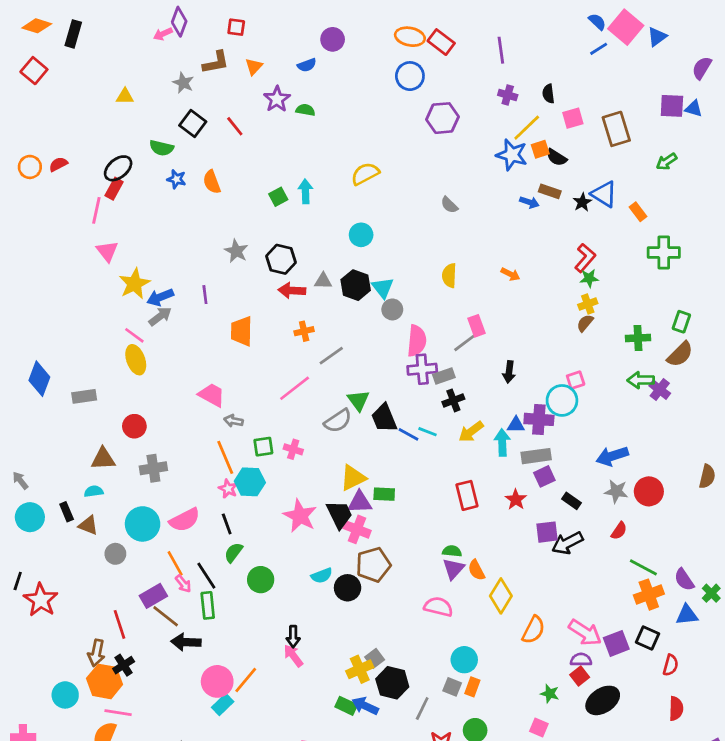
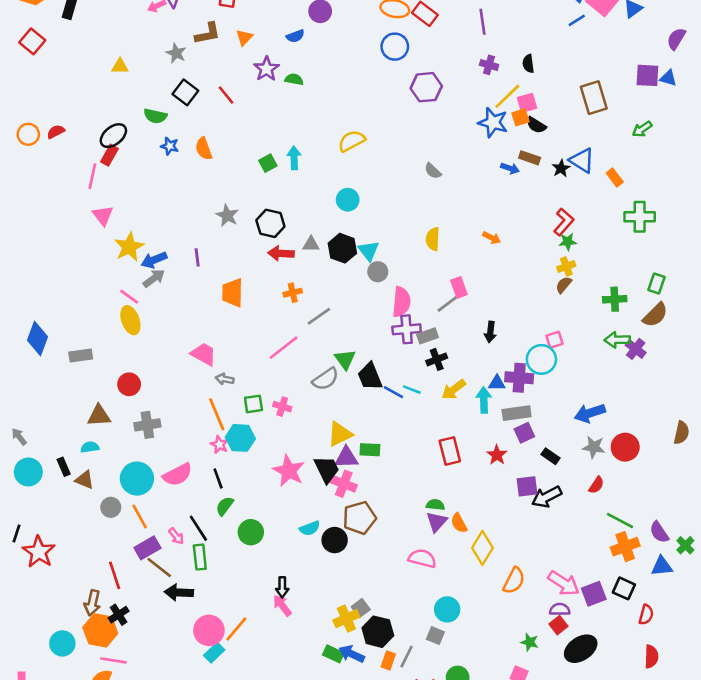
pink square: (573, 118) -> (527, 103), moved
orange line: (175, 563) -> (140, 516), moved
orange rectangle: (472, 687) -> (388, 660), moved

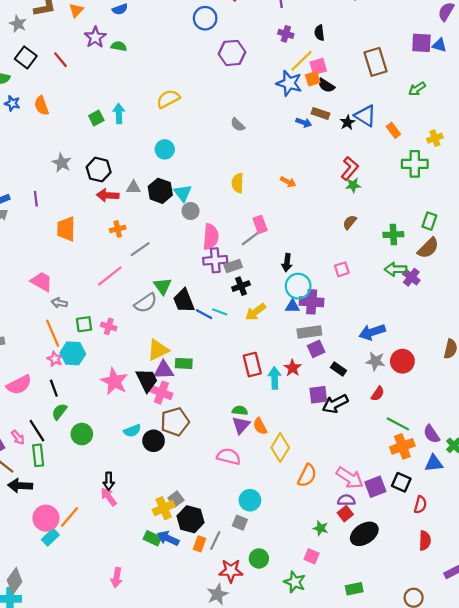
yellow cross: (566, 266) -> (435, 138), moved
cyan circle: (541, 359) -> (298, 286), moved
cyan arrow: (484, 400) -> (275, 378), moved

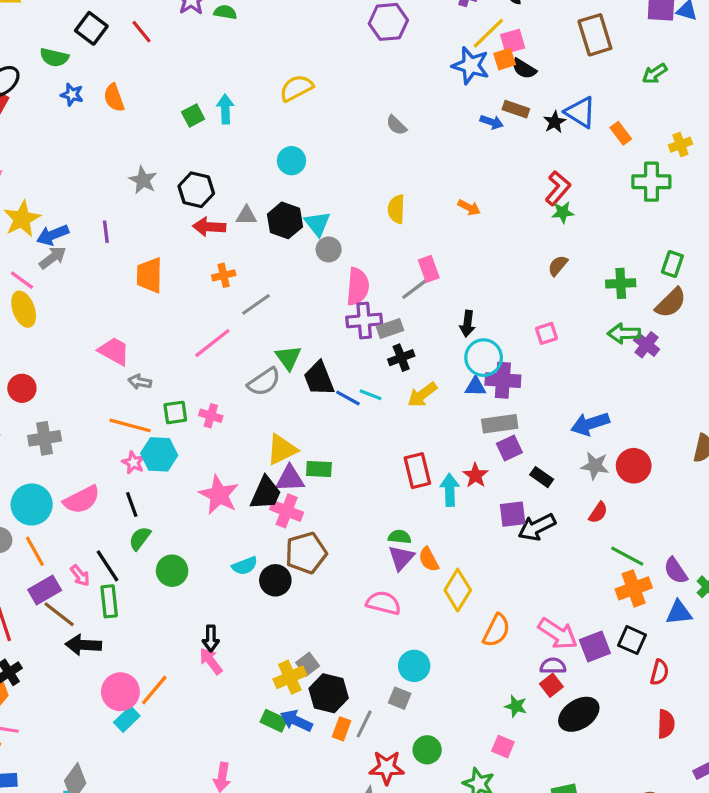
orange line: (53, 333) -> (130, 425), turned -52
black trapezoid: (147, 380) -> (266, 493), turned 50

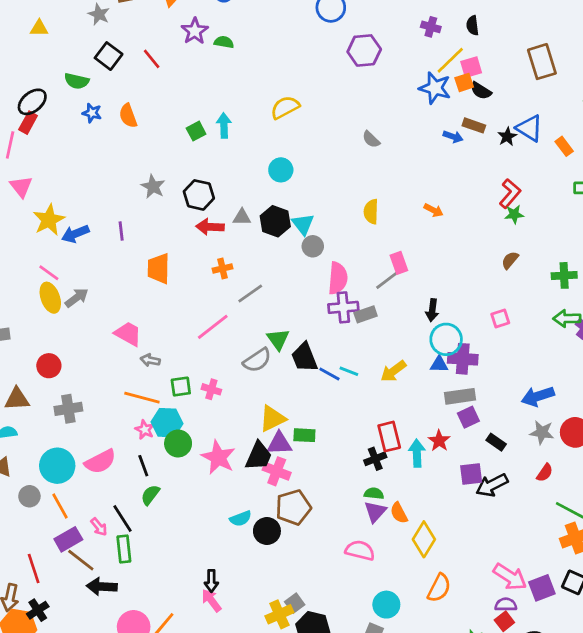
gray arrow: (53, 258) -> (77, 298), moved
black cross: (401, 358) -> (375, 459), moved
green circle: (172, 571) -> (178, 443), moved
orange semicircle: (496, 630) -> (439, 588), moved

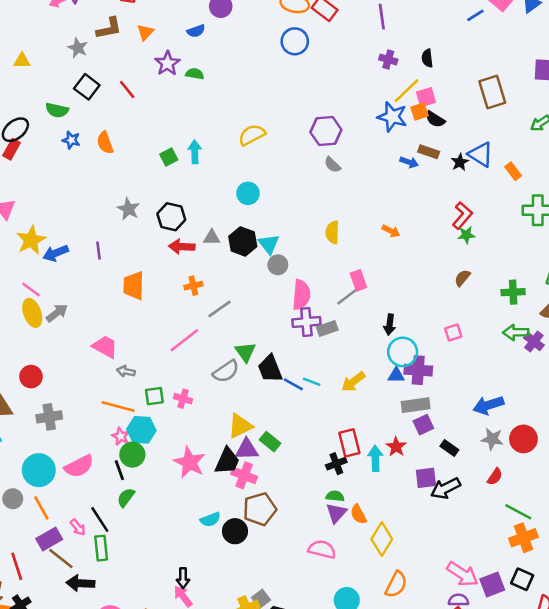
purple hexagon: (364, 50) -> (326, 131), moved
green rectangle: (304, 435) -> (270, 442), turned 36
green circle: (178, 443) -> (132, 455), moved

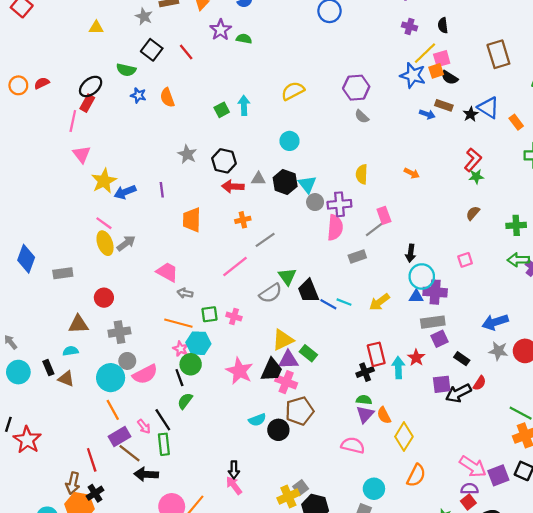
purple cross: (306, 322) -> (339, 204), moved
red semicircle: (495, 477) -> (480, 383), moved
gray circle: (13, 499) -> (127, 361), moved

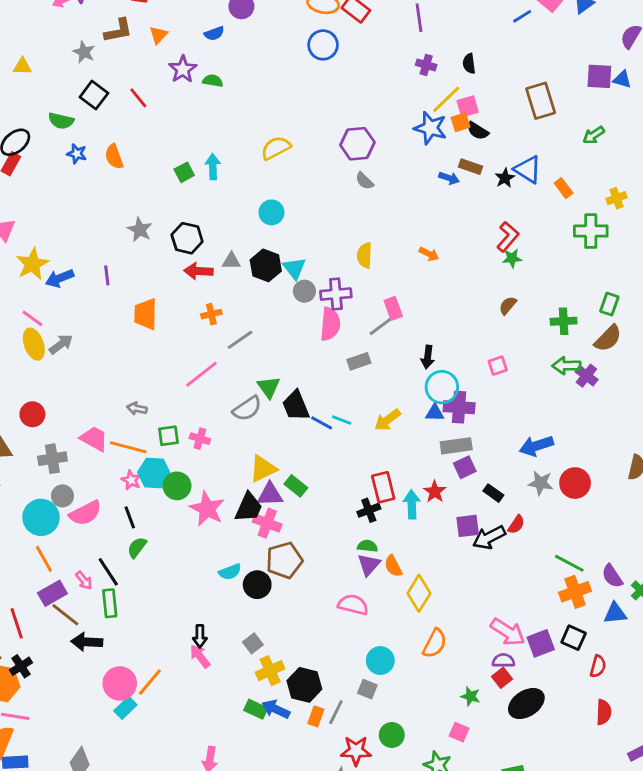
pink trapezoid: (167, 272) -> (94, 439), moved
green circle: (191, 364) -> (177, 486), moved
gray square: (301, 488) -> (253, 643), moved

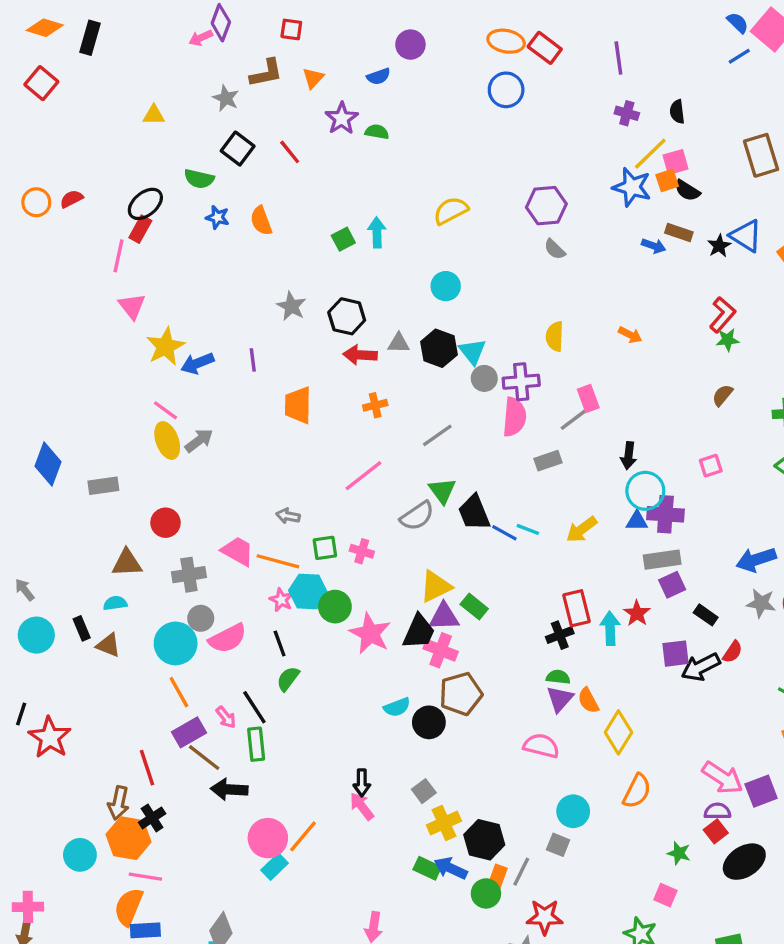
gray line: (240, 340) -> (437, 435), moved
green circle: (392, 735) -> (486, 893), moved

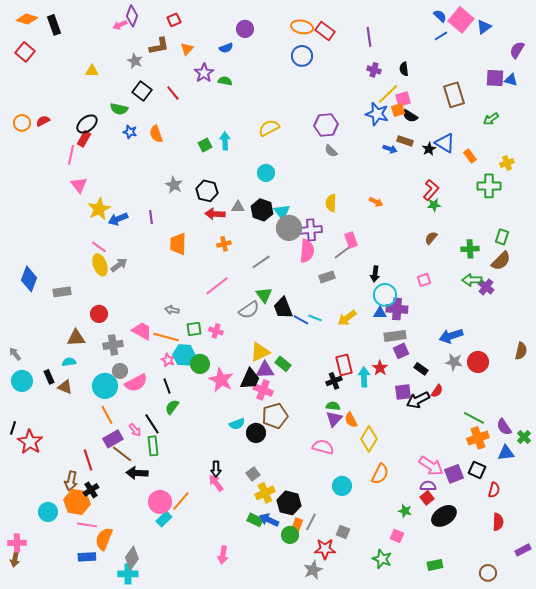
red square: (291, 29) -> (174, 20), turned -32
black rectangle: (90, 38) -> (54, 25), turned -36
gray circle: (484, 378) -> (289, 228), size x1.6
gray square: (558, 845) -> (343, 532), moved
orange semicircle: (129, 907) -> (104, 539), moved

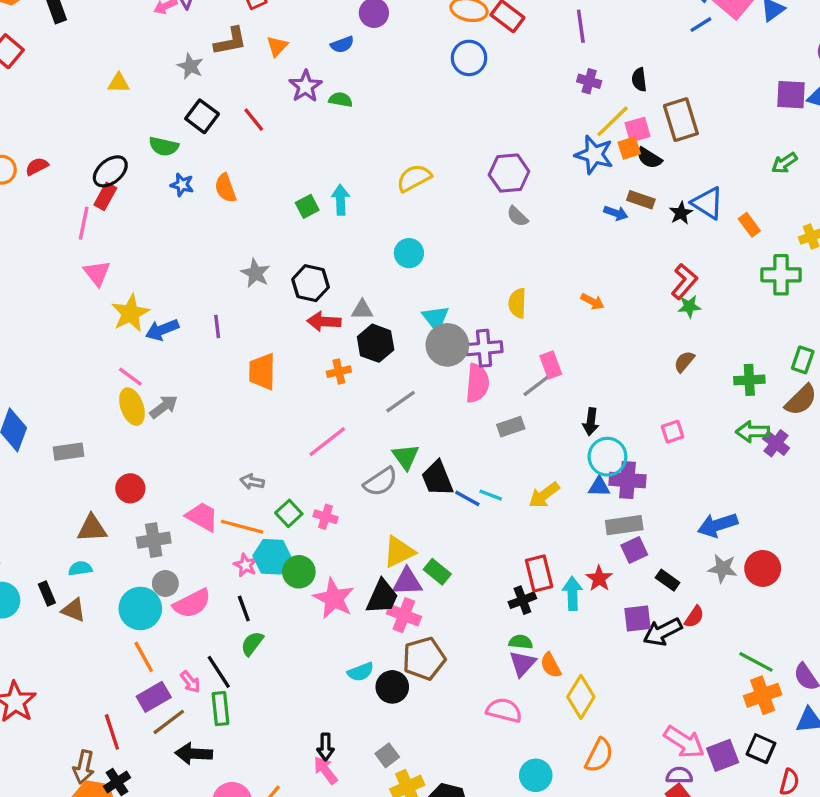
brown rectangle: (454, 95) -> (681, 120), moved
black hexagon: (262, 210) -> (376, 343), moved
green square: (194, 329) -> (289, 513), turned -35
brown line: (122, 454) -> (169, 722), turned -75

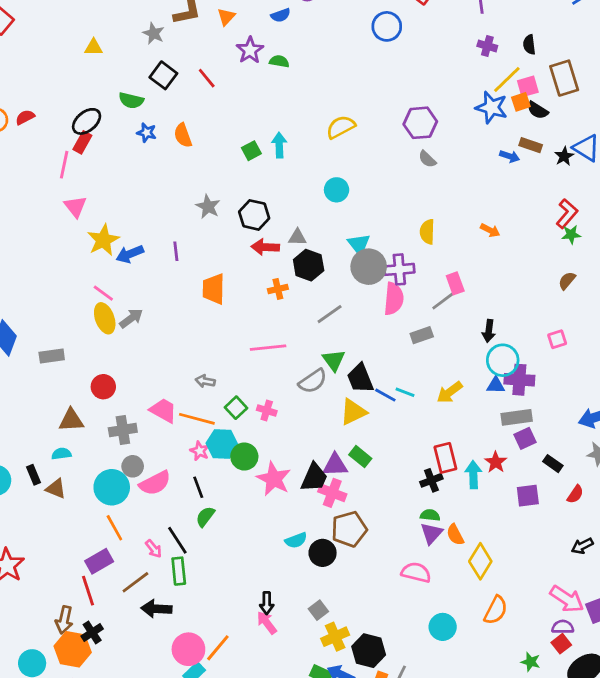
pink line: (327, 442) -> (268, 348), turned 32
yellow triangle: (399, 552) -> (353, 412), moved
black arrow: (663, 632) -> (582, 546), moved, size x0.7
purple rectangle: (154, 697) -> (99, 561), moved

